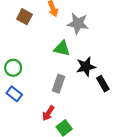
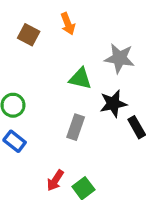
gray star: (78, 23) -> (119, 58), moved
red arrow: (48, 113) -> (55, 180), moved

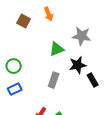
green triangle: (80, 79) -> (57, 49), turned -35
blue rectangle: (15, 141) -> (15, 89), turned -64

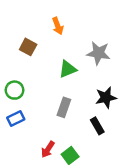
brown square: (24, 21) -> (28, 47), moved
black star: (78, 65) -> (106, 98), moved
black rectangle: (93, 80) -> (97, 126), moved

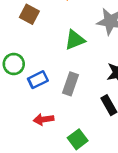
blue rectangle: (16, 118) -> (38, 80), moved
red arrow: (48, 149) -> (44, 119), moved, turned 49

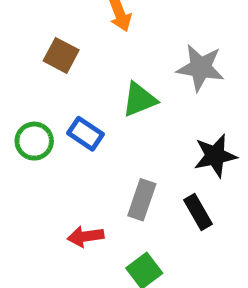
blue rectangle: (38, 80) -> (86, 134), moved, turned 60
gray rectangle: (71, 84) -> (142, 200), moved

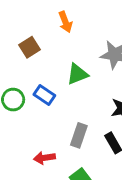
brown square: (61, 55) -> (30, 47), turned 30

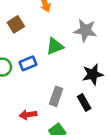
blue rectangle: (44, 95) -> (28, 63), turned -56

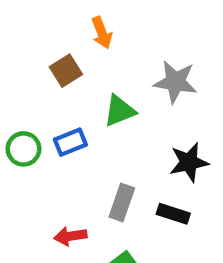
brown square: (16, 24) -> (66, 71), moved
black rectangle: (84, 102) -> (173, 214), turned -42

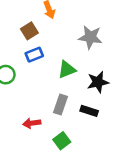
green triangle: (120, 111) -> (67, 70), moved
blue rectangle: (70, 142) -> (34, 55), moved

